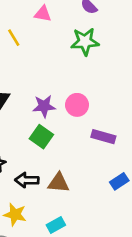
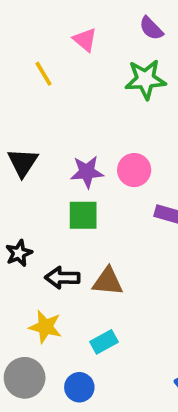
pink triangle: (43, 14) -> (85, 40), turned 30
green square: (41, 137) -> (83, 215), turned -35

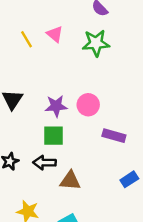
pink triangle: (85, 40) -> (55, 34), moved
black arrow: (62, 278) -> (45, 163), moved

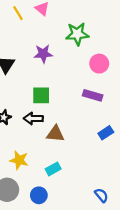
green star: (96, 43) -> (77, 34), moved
pink circle: (88, 105) -> (99, 64), moved
purple star: (56, 106) -> (43, 54), moved

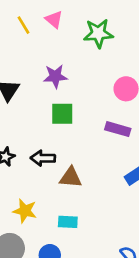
green star: (77, 34) -> (98, 33), moved
green square: (41, 95) -> (62, 114), moved
cyan rectangle: (53, 169) -> (68, 222), turned 32

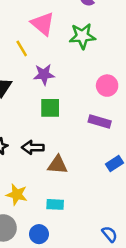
pink triangle: (54, 19) -> (43, 24), size x1.5
yellow line: (23, 25) -> (22, 48), moved

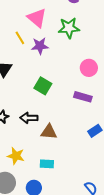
purple star: (44, 74) -> (40, 46), moved
green square: (50, 108) -> (43, 86), turned 30

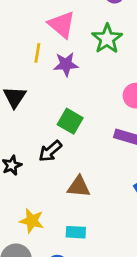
green star: (69, 28) -> (107, 39), turned -30
yellow line: (20, 38) -> (37, 53), turned 40
black arrow: (29, 118) -> (50, 151), moved, turned -42

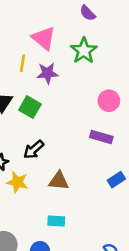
green square: (70, 121) -> (30, 107), moved
yellow star: (32, 221) -> (17, 182), moved

